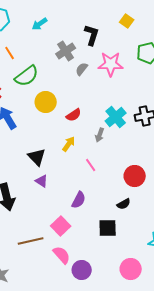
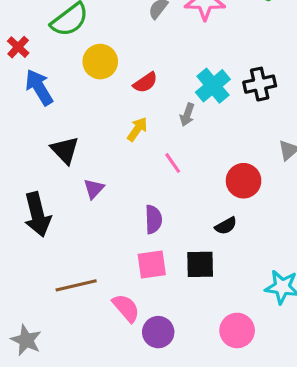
black triangle: (37, 157) -> (65, 150), moved
purple triangle: (42, 181) -> (94, 189), turned 40
purple semicircle: (79, 200) -> (153, 219), turned -30
pink square: (61, 226) -> (152, 264), moved, turned 36

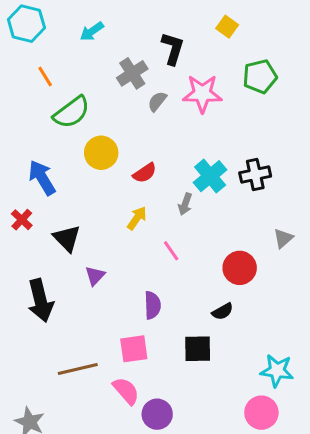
red cross: (18, 47) -> (22, 220), moved
pink square: (152, 264) -> (134, 349), moved
pink circle: (237, 330) -> (261, 413), moved

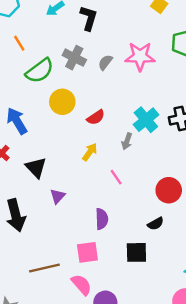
black L-shape: (173, 48) -> (89, 18), moved
gray cross: (132, 73) -> (74, 58), moved, turned -30

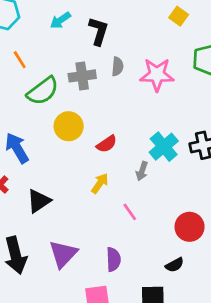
gray cross: (74, 58) -> (82, 76), turned -35
gray semicircle: (105, 62) -> (118, 66), moved, turned 147
black triangle: (36, 168) -> (39, 201), turned 40
purple triangle: (58, 196) -> (63, 254), moved, size x1.6

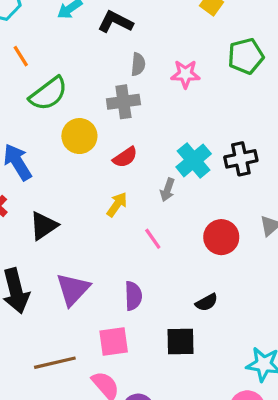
black L-shape: (98, 31) -> (115, 22), turned -80
pink star: (157, 75) -> (185, 74), size x0.7
gray cross: (82, 76) -> (123, 102), moved
red circle: (190, 227) -> (221, 237), moved

